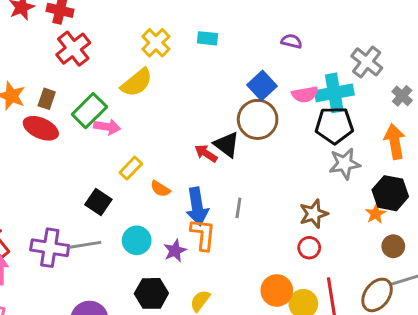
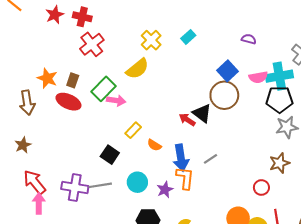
cyan rectangle: (207, 38) -> (188, 37), turned -48
gray line: (238, 208) -> (211, 159), turned 48
brown star: (314, 214) -> (279, 163), moved

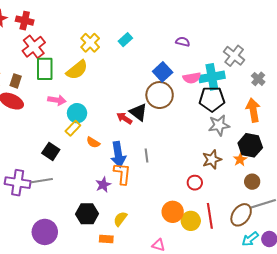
green rectangle: (103, 89) -> (45, 69), moved, turned -45
gray line: (211, 159) -> (146, 155), turned -64
cyan circle: (137, 182) -> (77, 113), moved

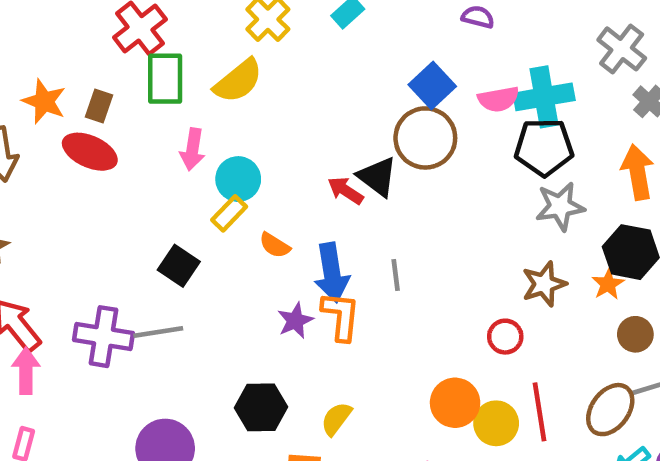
gray cross: (234, 56) -> (622, 49), moved
pink arrow: (57, 100) -> (193, 149), turned 90
purple star: (103, 185) -> (295, 321), moved

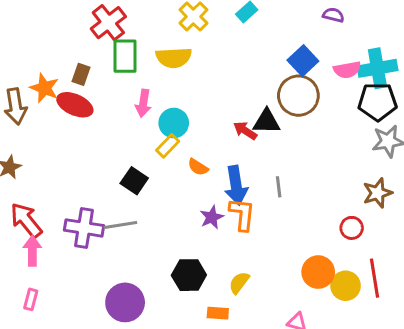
yellow semicircle: (238, 81) -> (174, 58), turned 36
orange star: (44, 101) -> (44, 88), moved
black triangle: (377, 177) -> (266, 121), turned -36

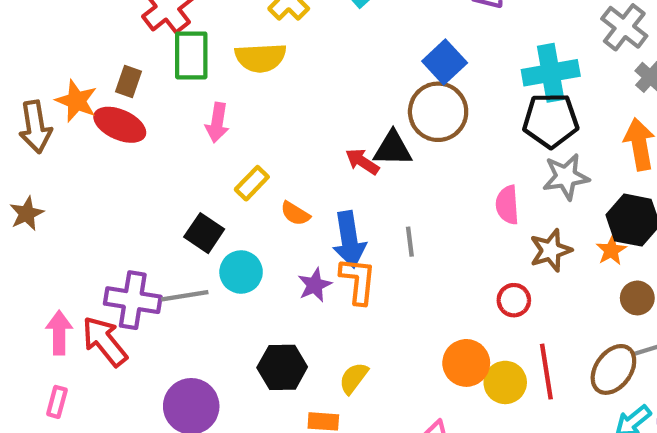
pink semicircle: (347, 70) -> (507, 205), moved, turned 96
cyan circle: (174, 123) -> (241, 272), moved
red arrow: (26, 220) -> (105, 341), moved

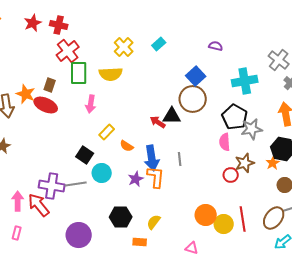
black pentagon: (551, 120) -> (235, 117), moved, turned 30
red circle: (514, 300) -> (231, 175), moved

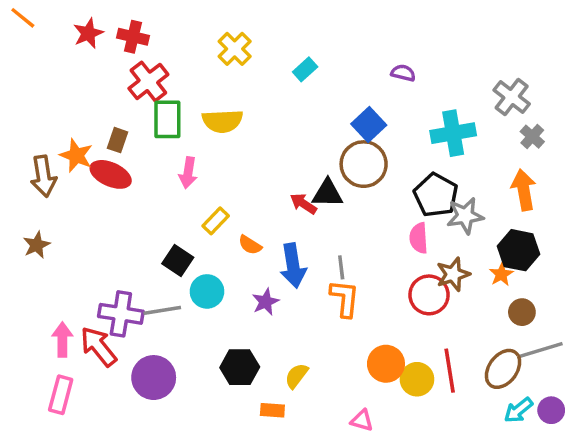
yellow cross: (124, 47) -> (235, 49), moved
red circle: (231, 175) -> (429, 295), size x1.5
orange L-shape: (156, 177) -> (345, 298), moved
pink rectangle: (17, 233) -> (61, 395), size x1.5
purple circle: (79, 235) -> (154, 378), moved

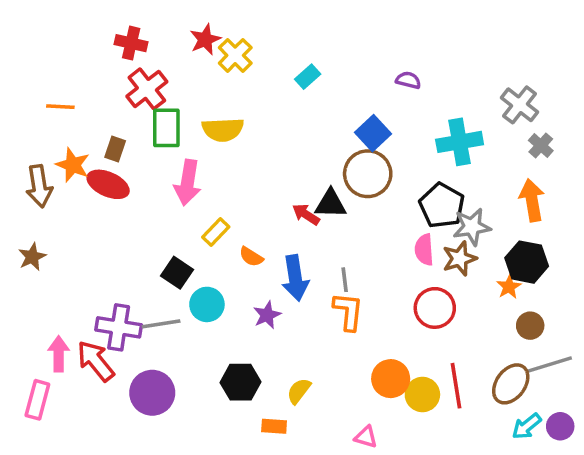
orange line: (23, 18) -> (60, 107), moved, turned -36
red star: (88, 33) -> (205, 40), moved
pink arrow: (188, 173) -> (188, 183), size x1.4
brown star: (453, 274) -> (460, 259), moved
pink rectangle: (61, 395) -> (37, 400), moved

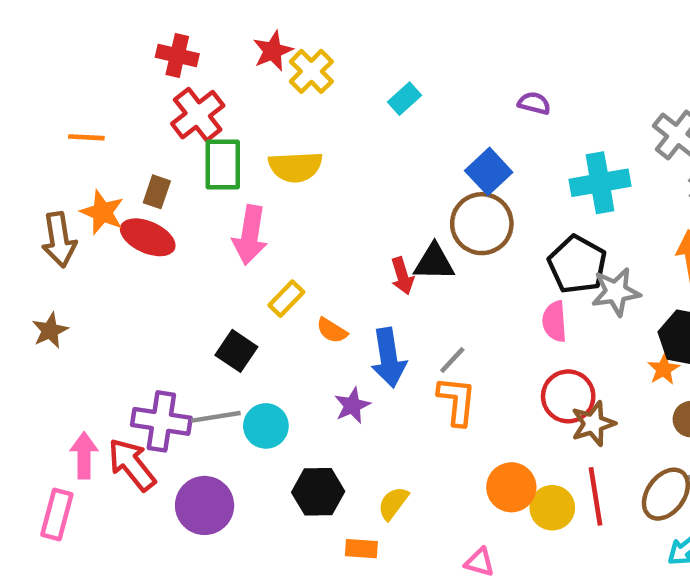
red arrow: (306, 214) -> (402, 276), turned -140
brown star: (460, 259) -> (593, 424), moved
gray line: (345, 280) -> (452, 360), turned 50
cyan circle: (207, 304) -> (266, 426), moved

